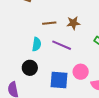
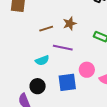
cyan semicircle: (37, 44) -> (42, 60), moved, turned 72
black circle: (30, 68) -> (38, 86), moved

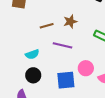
cyan semicircle: (42, 60) -> (32, 54), moved
black circle: (38, 86) -> (33, 75), moved

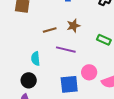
cyan semicircle: (32, 54) -> (36, 59), turned 104
black circle: (33, 75) -> (29, 80), moved

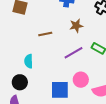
brown star: (73, 26) -> (76, 26), moved
purple line: (66, 50) -> (73, 53), moved, turned -48

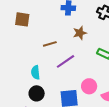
purple line: (73, 53) -> (66, 61), moved
black circle: (20, 82) -> (37, 93), moved

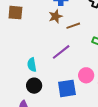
brown star: (80, 33) -> (56, 16), moved
brown line: (50, 44) -> (73, 26), moved

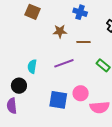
brown star: (56, 16) -> (60, 31), moved
black circle: (34, 86) -> (19, 86), moved

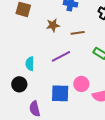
purple semicircle: (12, 106) -> (35, 109), moved

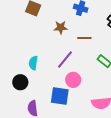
purple line: (61, 56) -> (65, 59), turned -30
pink circle: (81, 84) -> (73, 80), moved

